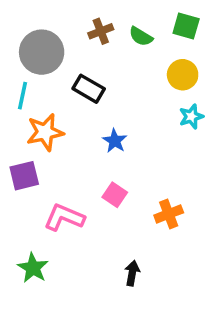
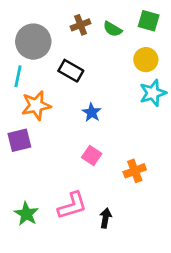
cyan star: (191, 117) -> (153, 93), size x1.4
pink L-shape: (64, 217) -> (72, 206), moved, turned 140

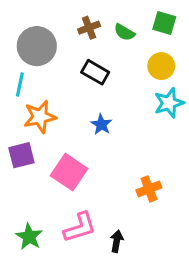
black rectangle: (71, 71) -> (95, 72), moved
pink square: (92, 156) -> (69, 172), moved, size x1.6

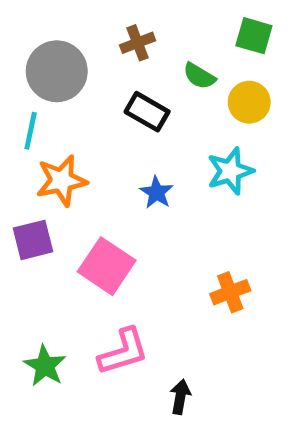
green semicircle: (124, 32) -> (199, 76), moved
cyan star: (169, 103) -> (230, 171), moved
black arrow: (117, 241) -> (180, 397), moved

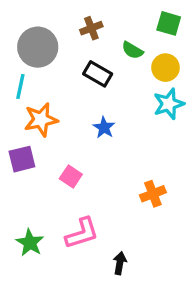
cyan star: (230, 171) -> (169, 104), moved
pink square: (107, 266) -> (71, 176), size x0.6

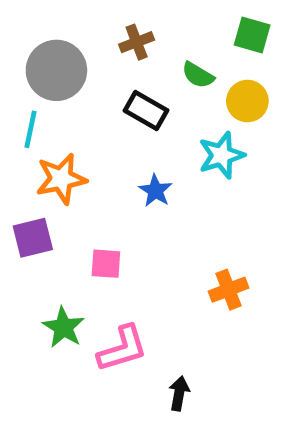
cyan star: (169, 104) -> (221, 155), moved
pink square: (71, 176) -> (106, 264), turned -30
green star: (30, 243) -> (64, 327), moved

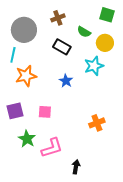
purple square: (33, 238) -> (15, 111), moved

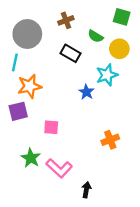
blue star: (66, 81) -> (86, 92), moved
purple square: (15, 111) -> (18, 111), moved
pink L-shape: (52, 148) -> (59, 168), turned 60

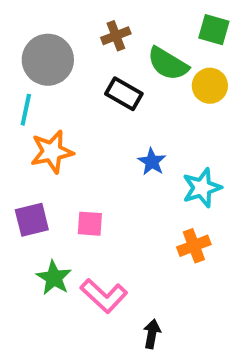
green semicircle: (96, 36) -> (168, 64), size x1.5
cyan star: (107, 75) -> (202, 188), moved
purple square: (18, 111) -> (32, 220), moved

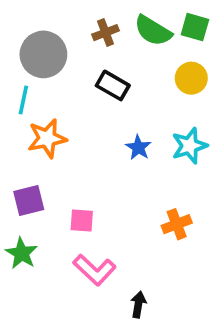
green semicircle: (168, 64) -> (153, 31), moved
cyan star: (202, 188) -> (189, 146), moved
pink square: (90, 224) -> (82, 221), moved
green star: (54, 278) -> (22, 253), moved

